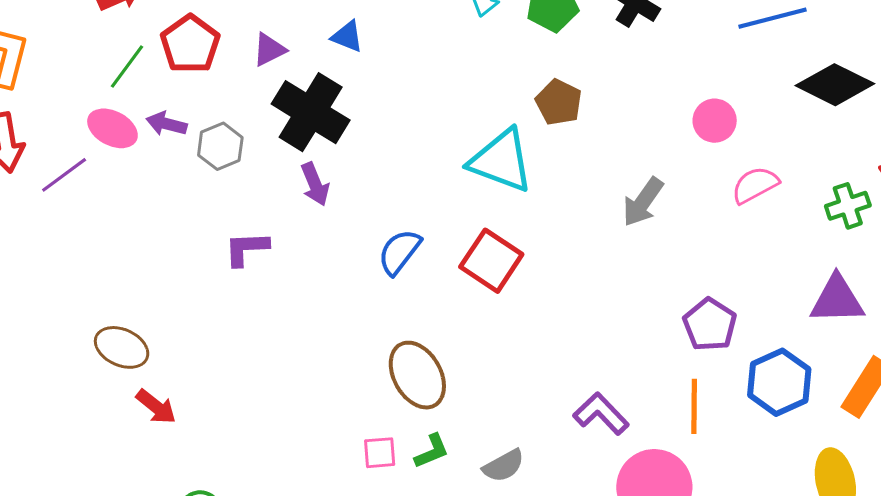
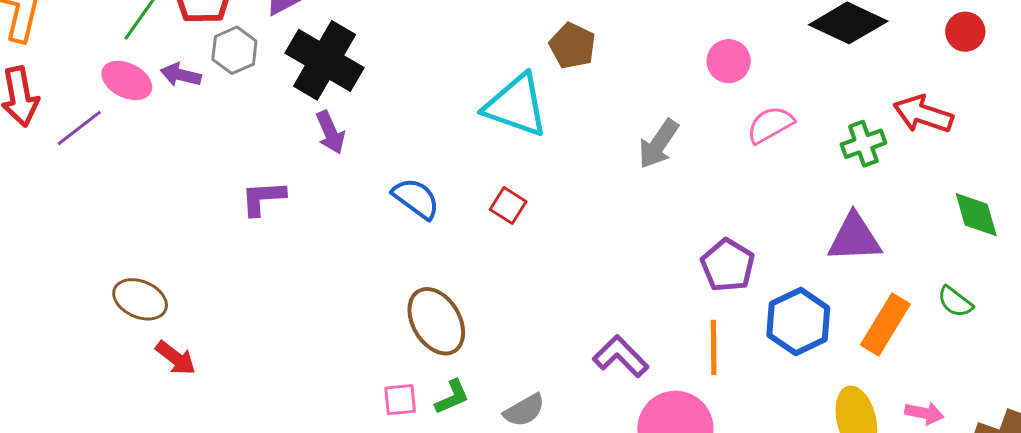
gray hexagon: (220, 146) -> (234, 50), moved
blue semicircle: (399, 252) -> (416, 198), turned 90
red square: (491, 261) -> (508, 205), size x0.6

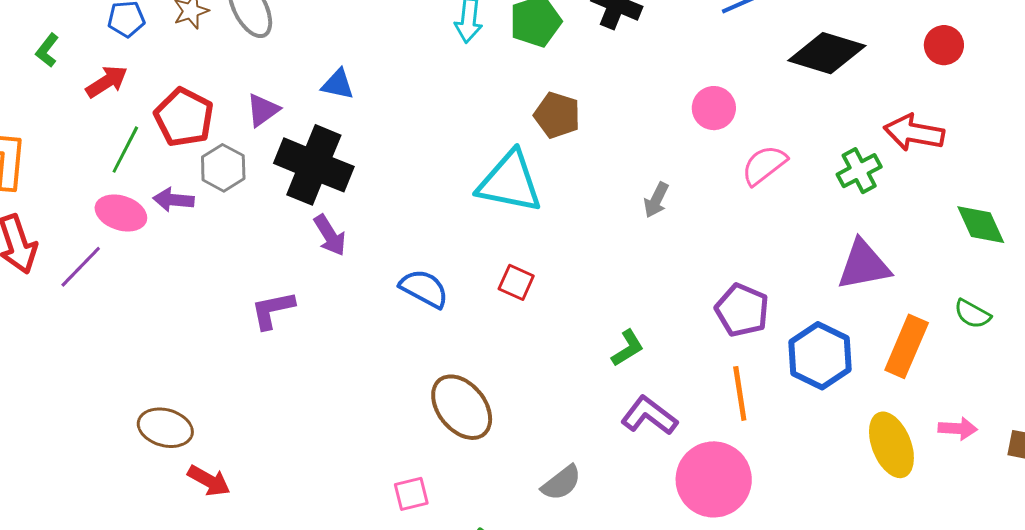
gray arrow: (658, 144) -> (656, 200), size x0.7
green L-shape: (452, 397) -> (628, 348), moved
pink square: (400, 400) -> (411, 494), moved

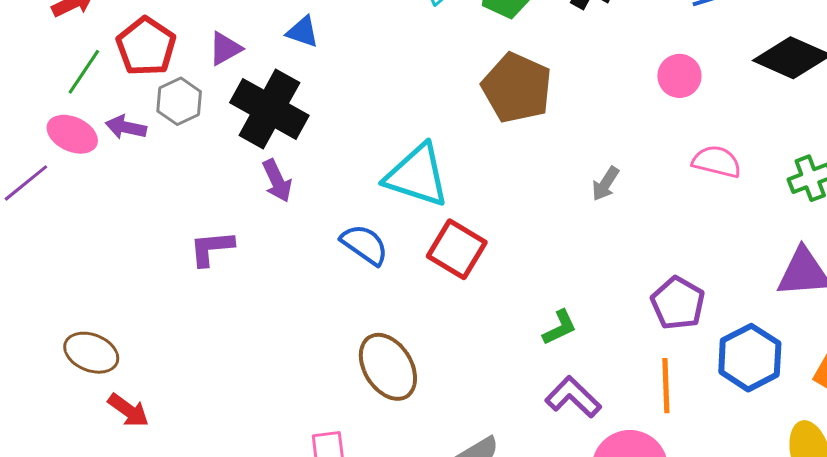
pink circle: (714, 108) -> (679, 76), moved
brown pentagon: (557, 115) -> (517, 88), size x1.5
pink semicircle: (764, 165) -> (717, 162), turned 45
cyan triangle: (510, 182) -> (417, 176), moved
red square: (516, 282) -> (457, 249), size x1.6

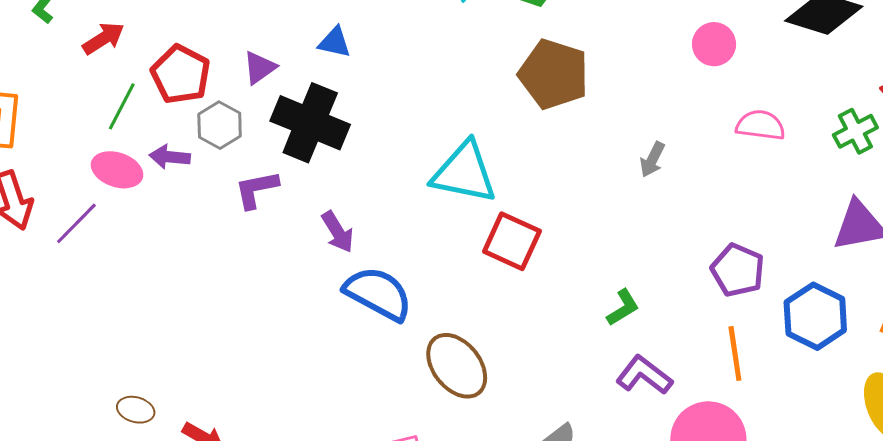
purple arrow: (277, 181) -> (338, 232), moved
blue semicircle: (364, 245) -> (378, 294), moved, size x1.4
purple L-shape: (211, 248) -> (256, 189), moved
brown ellipse: (91, 353) -> (136, 410), moved, size x0.7

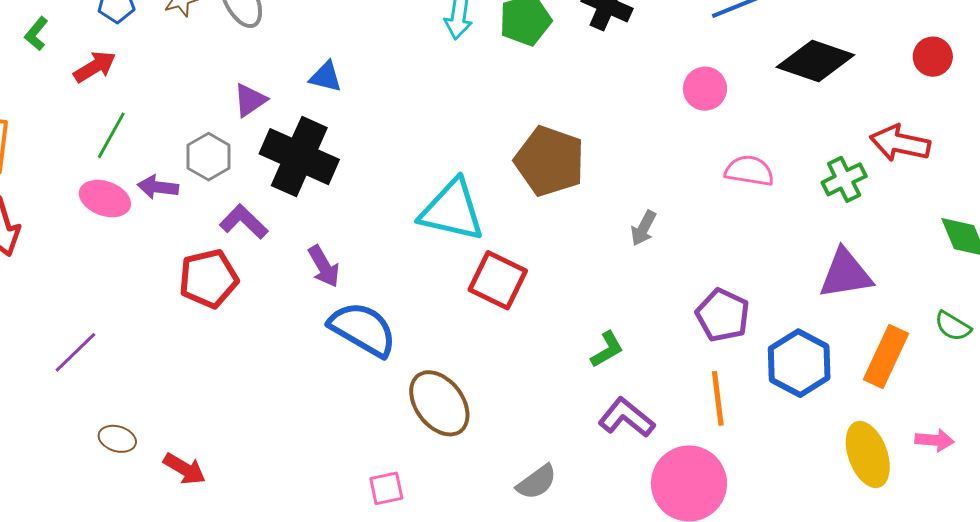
red pentagon: (181, 74) -> (208, 279), moved, turned 30
brown pentagon: (554, 74) -> (550, 161), moved
gray arrow: (652, 160) -> (644, 228), moved
purple L-shape: (256, 189) -> (244, 222), turned 54
purple line: (76, 223) -> (75, 352), moved

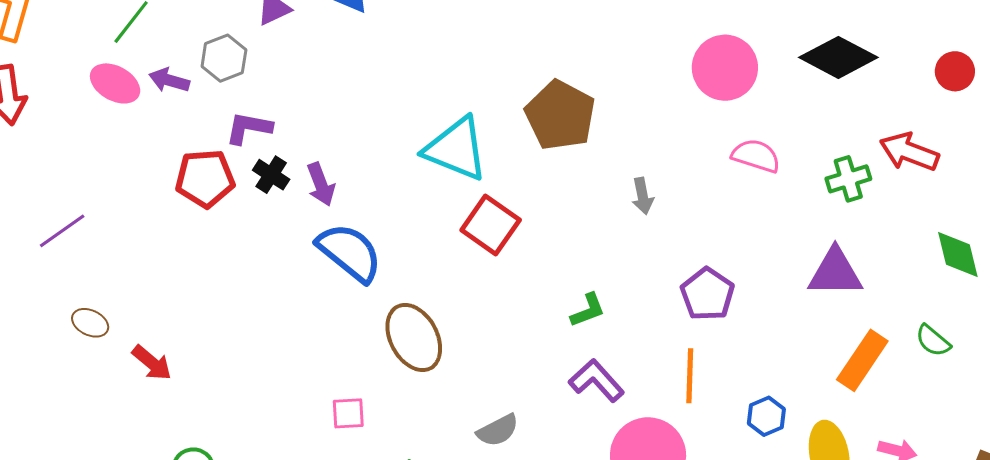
pink circle: (705, 89) -> (725, 68), size x1.5
black cross: (299, 157) -> (271, 175), moved, size x0.5
purple L-shape: (244, 222) -> (249, 128), turned -42
gray arrow: (644, 228) -> (643, 196), turned -48
blue hexagon: (799, 363) -> (766, 416), moved, size x0.6

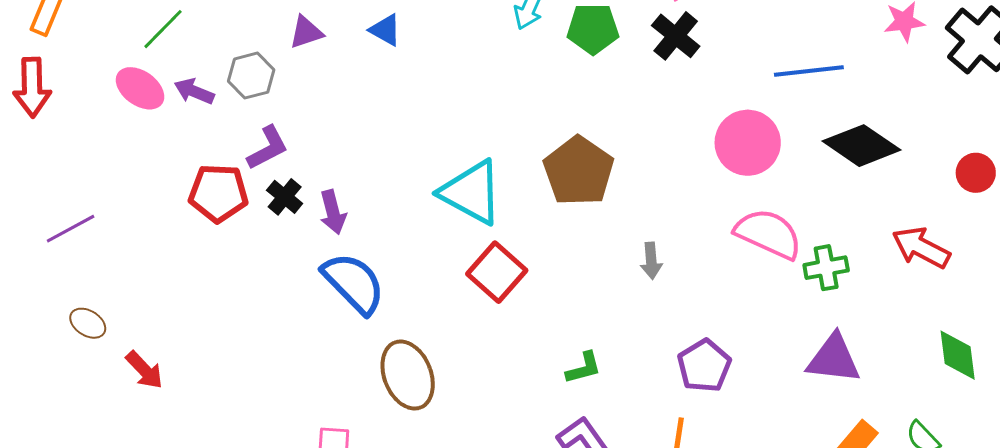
purple L-shape: (249, 128) -> (268, 148), turned 135
pink semicircle: (756, 156) -> (768, 234), size x1.4
green cross: (848, 179) -> (826, 268), moved

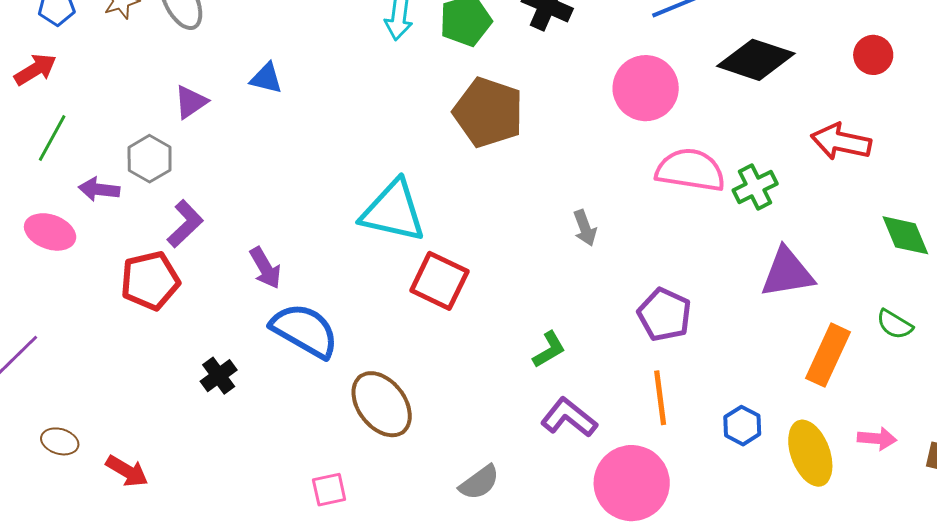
pink ellipse: (140, 88) -> (50, 232), moved
brown pentagon: (579, 171) -> (488, 112), moved
black cross: (285, 197) -> (219, 376), moved, turned 30

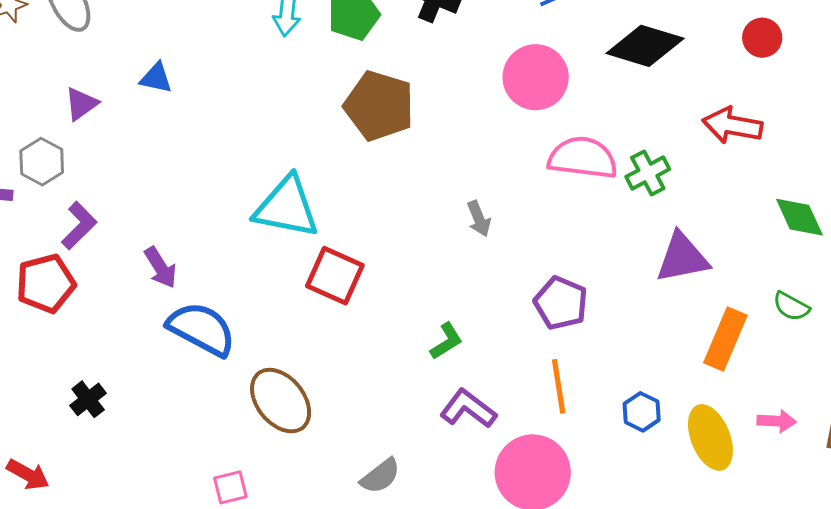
black cross: (219, 376) -> (88, 399), moved

